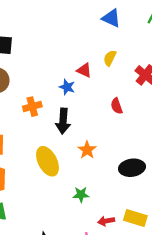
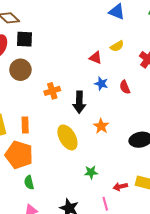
yellow semicircle: (110, 58) -> (117, 46), turned -144
blue star: (67, 87) -> (101, 84), moved
green star: (81, 195) -> (91, 172), moved

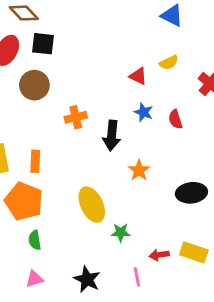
yellow ellipse: (67, 137) -> (92, 205), moved

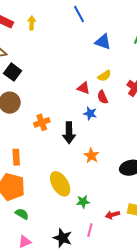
black square: (43, 44) -> (13, 72), turned 36
red semicircle: (175, 119) -> (103, 97), moved
green semicircle: (35, 240) -> (22, 214), turned 136
pink line: (137, 277) -> (90, 230), moved, turned 32

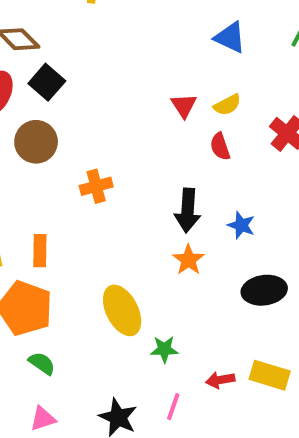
red triangle: (84, 88) -> (184, 106), moved, turned 32
blue star: (90, 113) -> (241, 225), moved
black arrow: (69, 133) -> (188, 210), moved

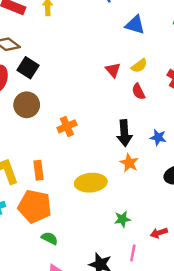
yellow ellipse: (122, 310) -> (91, 183), moved, turned -60

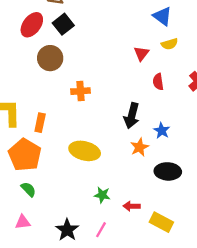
blue triangle: (135, 25) -> (162, 16), moved
yellow semicircle: (139, 66) -> (170, 44), moved
orange star: (129, 163) -> (139, 147), moved
red arrow: (159, 233) -> (132, 206), moved

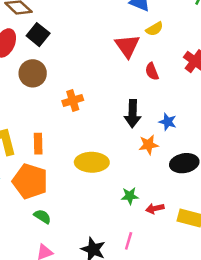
red triangle: (141, 54) -> (127, 46), size x1.5
orange star: (139, 147) -> (149, 145), turned 30
green star: (102, 195) -> (130, 196), moved

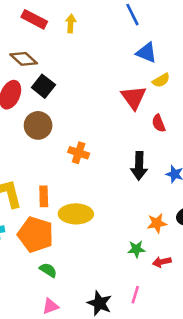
orange cross: (73, 100) -> (79, 153), turned 36
orange star: (149, 145) -> (157, 223), moved
yellow ellipse: (92, 162) -> (76, 214), moved

